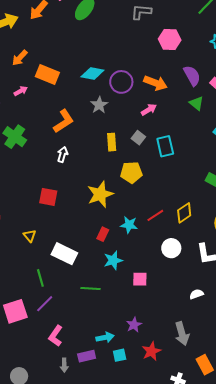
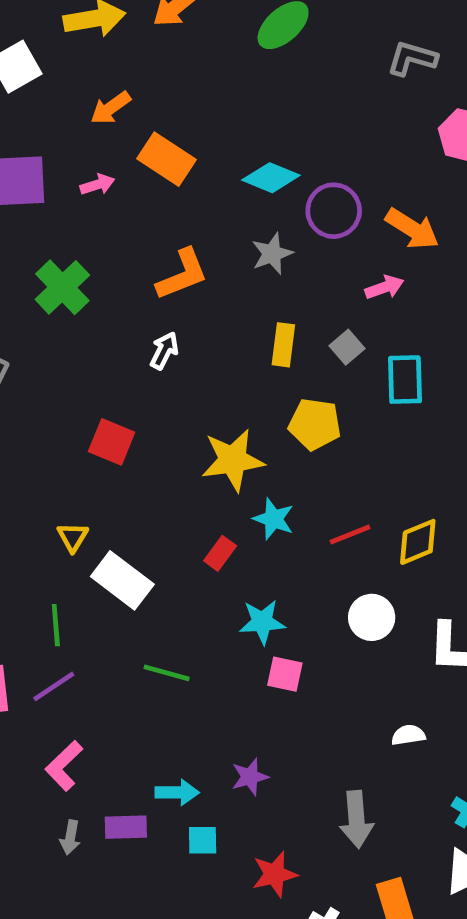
cyan star: (129, 225) -> (274, 519), moved
yellow triangle: (30, 236) -> (73, 537), moved
cyan star: (113, 260) -> (262, 622), moved
red star: (151, 351) -> (275, 874), moved

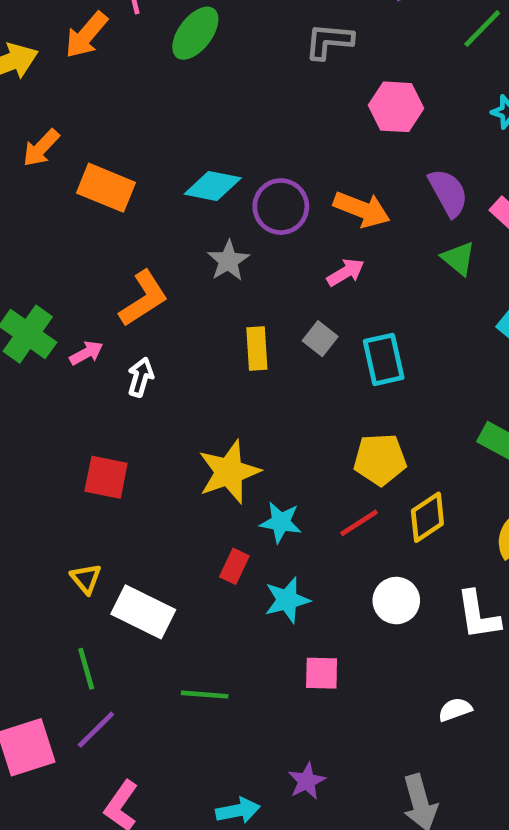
pink arrow: (97, 185) -> (86, 353), moved
yellow pentagon: (315, 424) -> (380, 459), moved
cyan star: (262, 622) -> (287, 600), moved

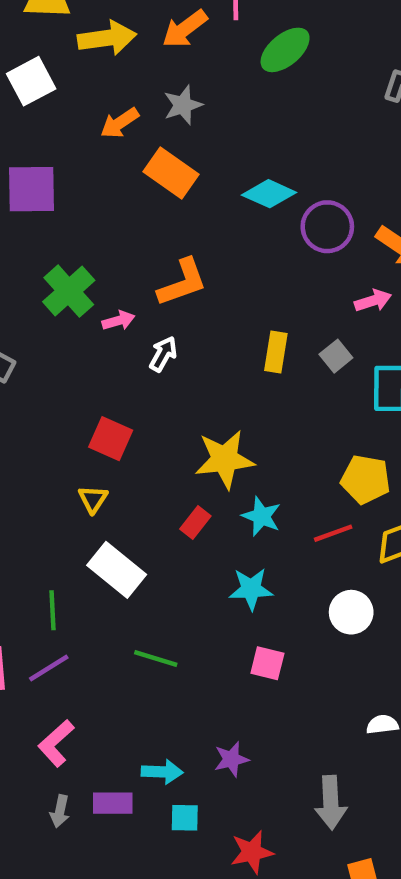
gray star: (228, 261) -> (183, 105), moved
red rectangle: (234, 566) -> (195, 523), moved
yellow triangle: (86, 579) -> (93, 499), moved

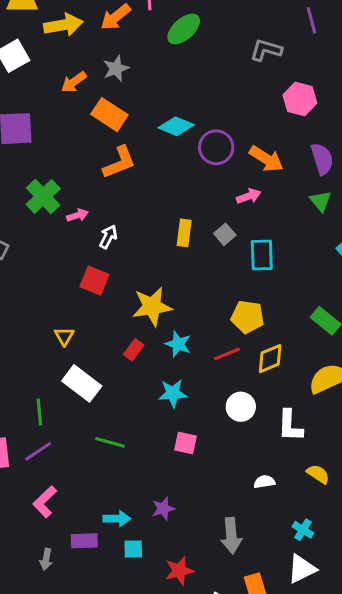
orange L-shape: (182, 283) -> (119, 162), moved
red square: (111, 439) -> (94, 281), moved
gray arrow: (60, 811) -> (46, 559), moved

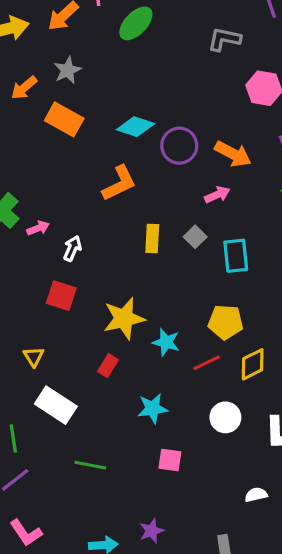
orange L-shape: (119, 162) -> (119, 183), moved
cyan star: (178, 344) -> (166, 342), moved
pink L-shape: (45, 502) -> (26, 533), turned -76

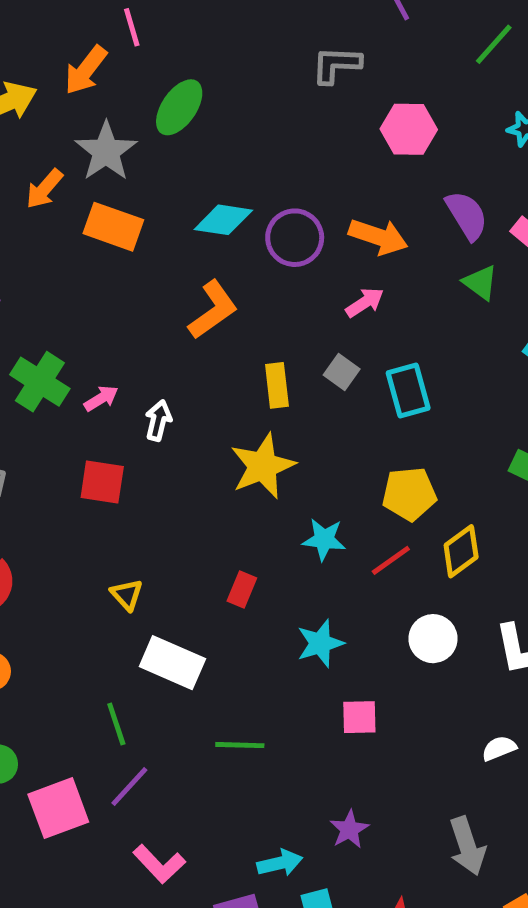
green ellipse: (136, 23) -> (179, 107), moved
gray star: (67, 70) -> (106, 151), size x1.4
red square: (61, 296) -> (102, 482), moved
yellow star: (124, 319) -> (263, 466), moved

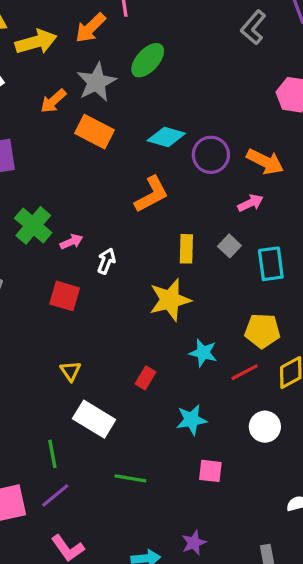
gray L-shape: (336, 65) -> (253, 27), moved, turned -60

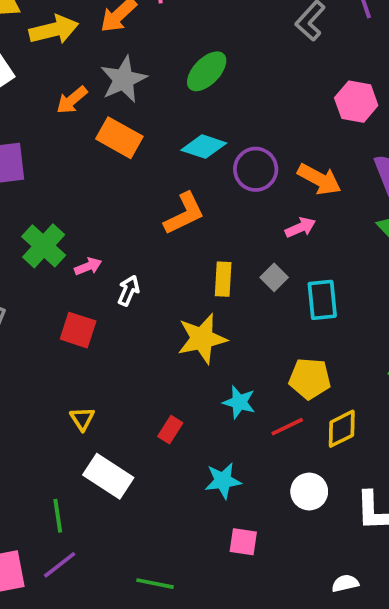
green ellipse: (148, 60) -> (207, 71), moved
green line: (130, 478) -> (155, 584), moved

